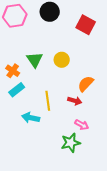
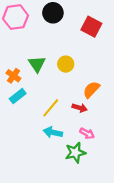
yellow line: (48, 101) -> (51, 108), turned 48
cyan arrow: (31, 118) -> (53, 132), moved

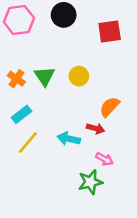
red square: (91, 27) -> (110, 31), turned -36
orange cross: (13, 76) -> (16, 79), moved
yellow line: (51, 108) -> (28, 142), moved
cyan arrow: (53, 132) -> (69, 139), moved

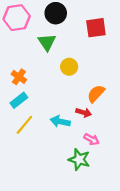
green triangle: (44, 76) -> (47, 42), moved
orange cross: (16, 79) -> (19, 77), moved
green star: (90, 182) -> (79, 159), turned 30

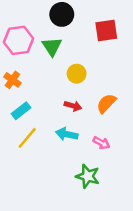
pink hexagon: (17, 18) -> (19, 40), moved
orange cross: (19, 77) -> (12, 80), moved
red arrow: (84, 113) -> (73, 106), moved
pink arrow: (91, 139) -> (101, 143), moved

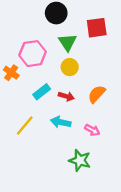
pink hexagon: (19, 40) -> (33, 54), moved
green triangle: (52, 47) -> (67, 42), moved
cyan rectangle: (21, 111) -> (42, 92), moved

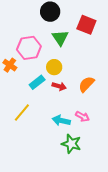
red square: (97, 28) -> (86, 25), turned 30
yellow circle: (70, 67) -> (54, 67), moved
cyan arrow: (61, 122) -> (61, 121), moved

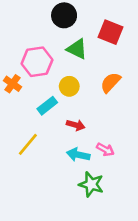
green triangle: (60, 38) -> (77, 49), turned -30
orange semicircle: (86, 84) -> (111, 82), moved
red arrow: (59, 86) -> (76, 125), moved

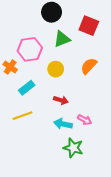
green triangle: (77, 49) -> (62, 39), turned -48
cyan rectangle: (47, 106) -> (27, 88), moved
yellow line: (28, 144) -> (23, 116), turned 30

